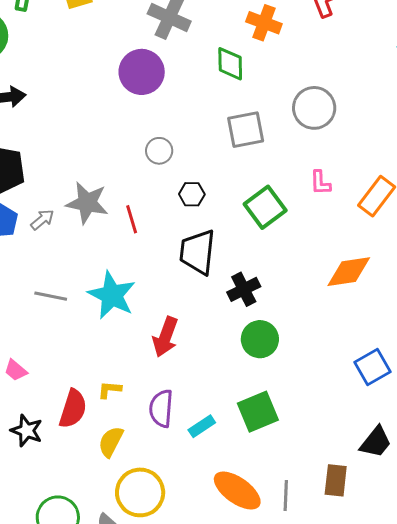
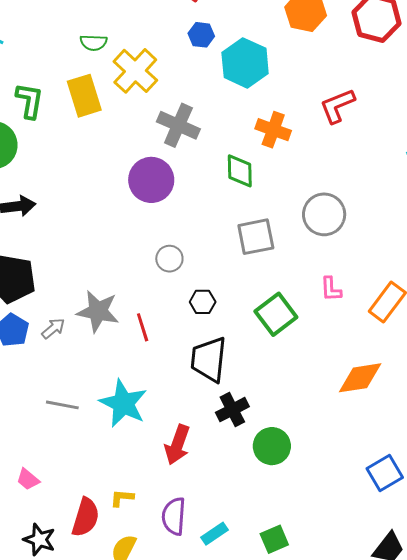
black cross: (244, 289) -> (232, 410), moved
green square: (258, 412) -> (274, 539), moved, size x0.7

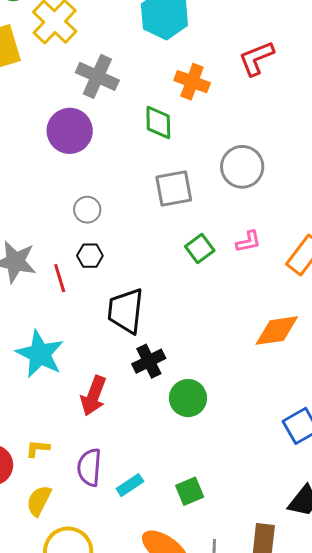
pink L-shape: (331, 289) -> (248, 242), turned -100
black hexagon: (203, 302) -> (90, 256), moved
green square: (276, 314) -> (200, 249), moved, size x0.7

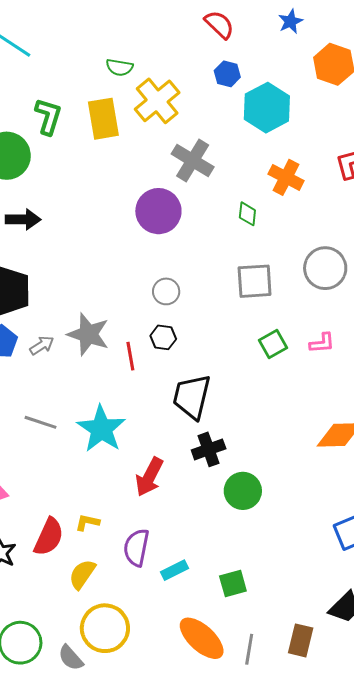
green diamond: (158, 123) -> (247, 214), size x0.7

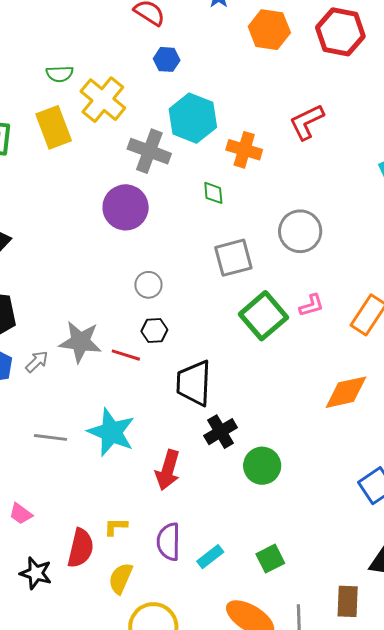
cyan hexagon: (267, 108) -> (193, 118), moved
green square: (273, 344) -> (263, 316), size x1.6
red line: (130, 356) -> (126, 355), turned -52

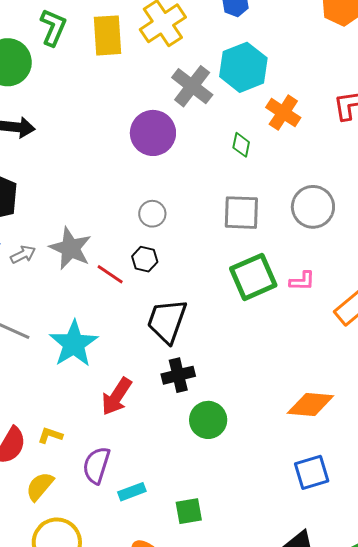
orange diamond: (346, 392) -> (310, 405), moved

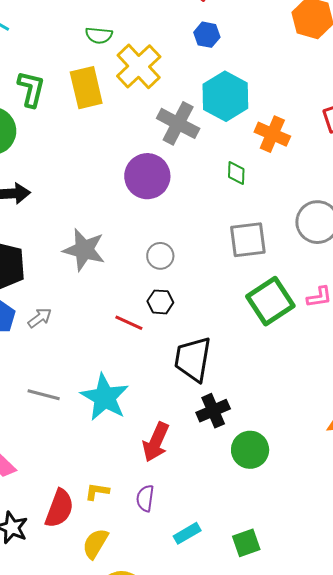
gray star: (70, 248) -> (84, 250), moved
purple semicircle: (96, 465) -> (145, 498), moved, size x0.7

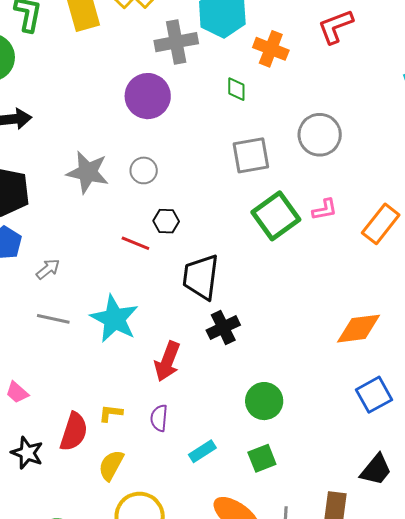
gray cross: (178, 123) -> (176, 42), turned -36
gray circle: (160, 256) -> (144, 170), moved
gray arrow: (40, 318) -> (48, 269), moved
green circle: (250, 450) -> (264, 401), moved

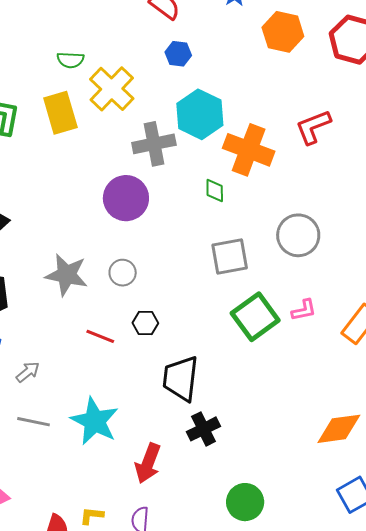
orange cross: (271, 49) -> (249, 150), size x1.4
red line: (135, 243) -> (100, 336), moved

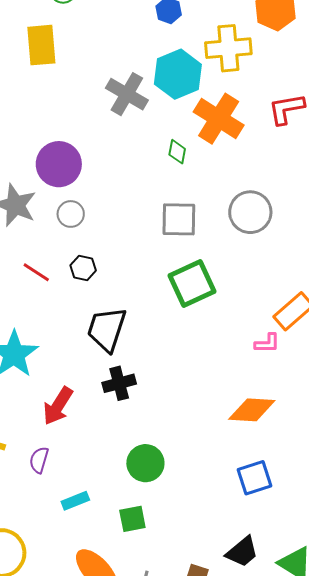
yellow cross: (112, 89) -> (228, 48), moved, turned 30
gray cross: (154, 144) -> (127, 94), turned 30
purple circle: (126, 198) -> (59, 164), moved
pink L-shape: (304, 310) -> (267, 343), moved

